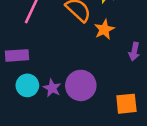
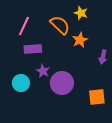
purple rectangle: (17, 55) -> (33, 49), moved
purple star: (52, 88) -> (43, 71), moved

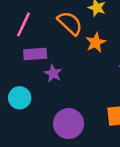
purple star: (43, 71) -> (53, 73), moved
purple circle: (62, 83) -> (69, 124), moved

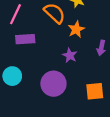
purple star: (53, 73) -> (70, 55), moved
purple circle: (69, 124) -> (53, 84), moved

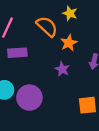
purple circle: (53, 84) -> (29, 98), moved

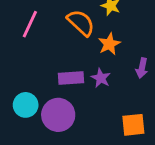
purple rectangle: (17, 53) -> (71, 78), moved

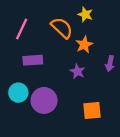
purple rectangle: (71, 78) -> (33, 60), moved
orange square: (133, 125) -> (92, 110), moved

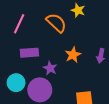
orange star: (84, 45) -> (73, 55), moved
purple star: (78, 71) -> (50, 68), moved

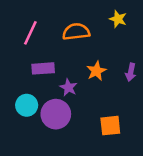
yellow star: (78, 10) -> (118, 19), moved
orange semicircle: (56, 23) -> (76, 32), turned -50

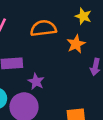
orange star: (96, 71) -> (76, 44), moved

